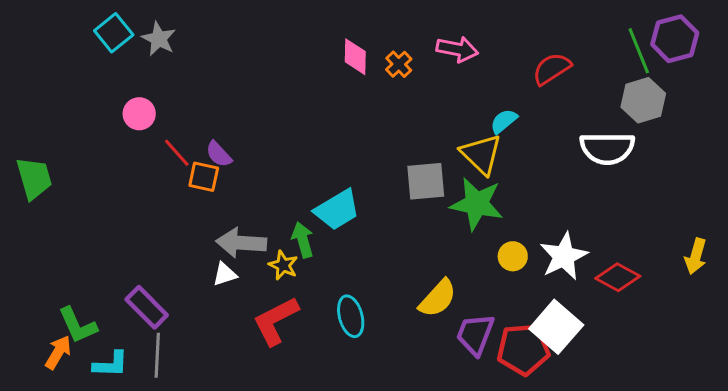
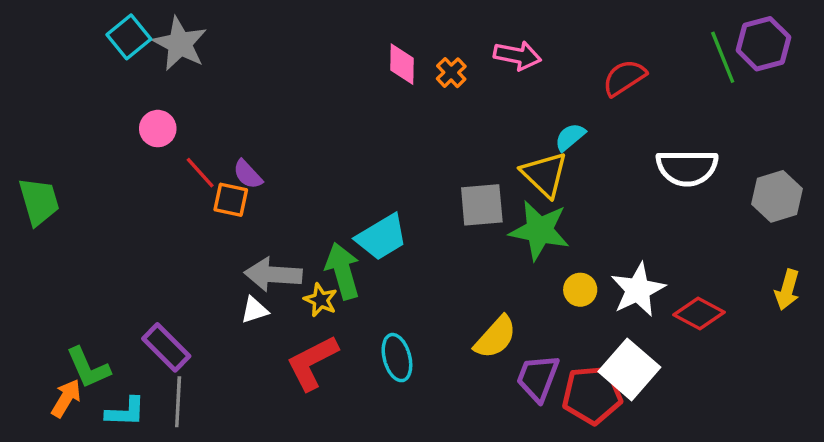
gray star: (159, 39) -> (180, 44), size x1.4
gray hexagon: (643, 100) -> (777, 196), moved
green arrow: (303, 240) -> (343, 271), size x1.4

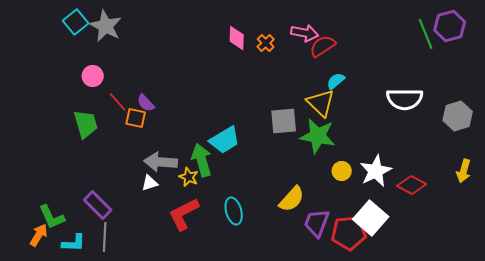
red semicircle: (624, 78) -> (323, 46), moved
green trapezoid: (39, 201) -> (86, 124), moved

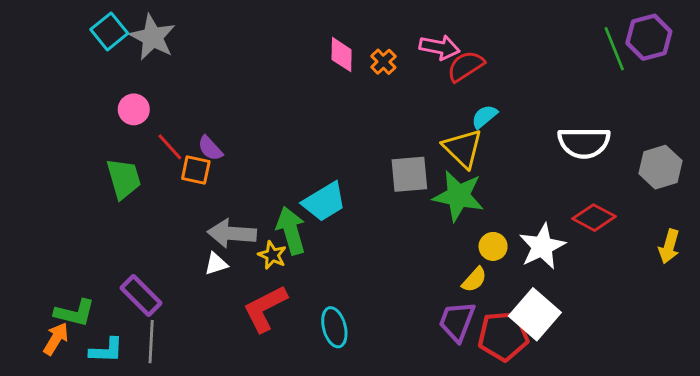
red diamond: (412, 185) -> (594, 218), moved
yellow semicircle: (292, 199) -> (474, 280), moved, size x0.7
cyan ellipse: (234, 211) -> (334, 327), moved
green L-shape: (52, 217) -> (75, 313), turned -52

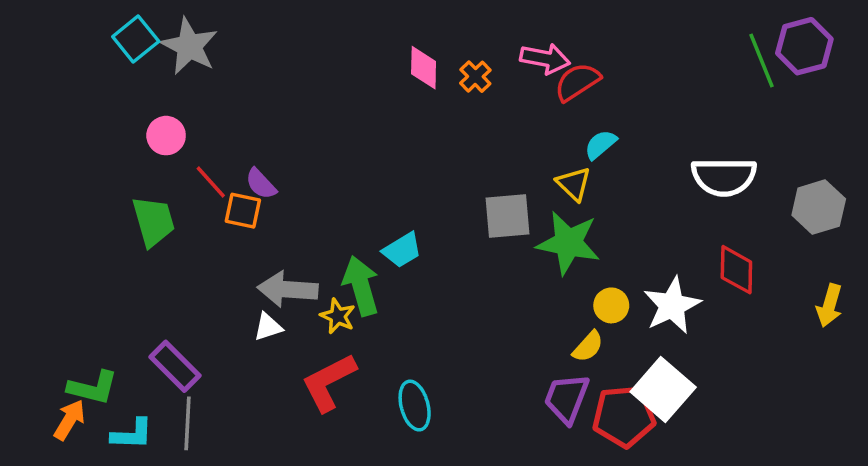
yellow triangle: (463, 148) -> (574, 184), size x0.7
cyan trapezoid: (324, 202) -> (402, 250), size x0.7
red diamond: (594, 218) -> (736, 270), turned 63

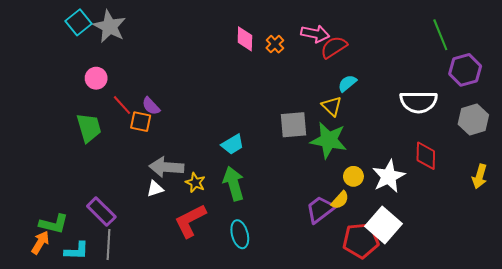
purple hexagon: (804, 46) -> (465, 70), moved
green arrow: (361, 286) -> (234, 184), moved
purple trapezoid: (567, 398) -> (320, 209), moved, turned 32

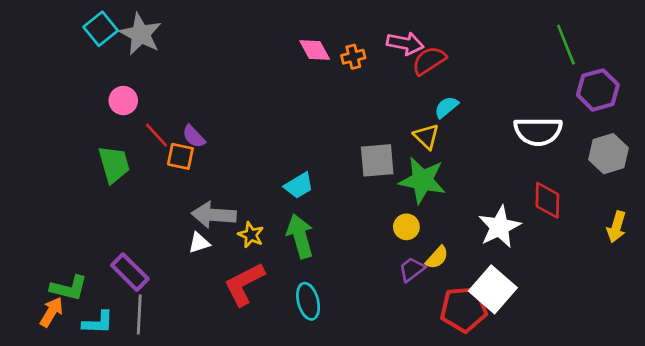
pink diamond: (245, 39) -> (315, 50), turned -30
orange cross: (275, 44) -> (353, 57), turned 30
yellow circle: (353, 176) -> (406, 227), moved
purple trapezoid: (320, 209) -> (412, 269), size x0.7

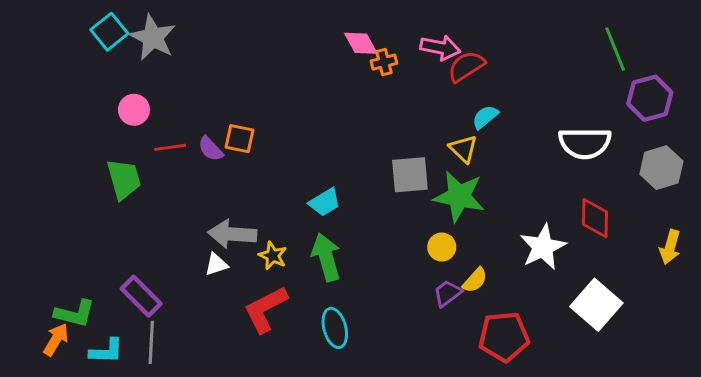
pink diamond: (315, 50) -> (361, 43), moved
red line: (157, 135) -> (170, 147), turned -56
orange square: (180, 156) -> (239, 139), moved
white square: (493, 289) -> (596, 305), moved

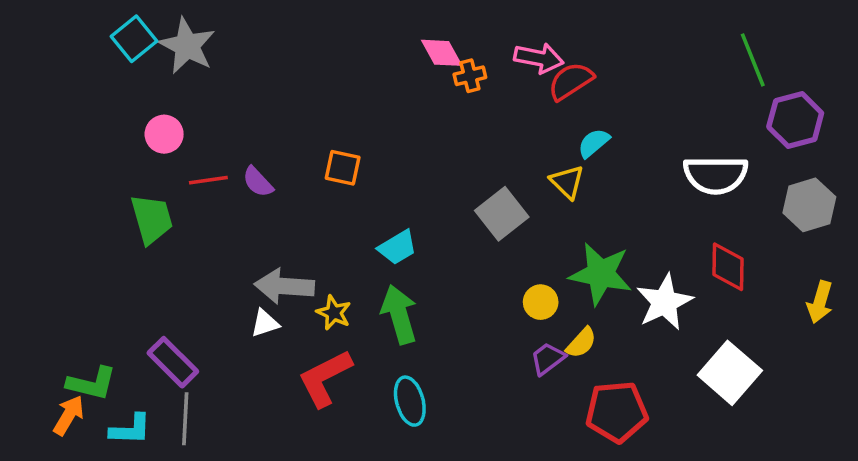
orange square: (239, 139) -> (343, 168), moved
gray square: (410, 175) -> (502, 214), turned -33
green star: (459, 196) -> (601, 274), moved

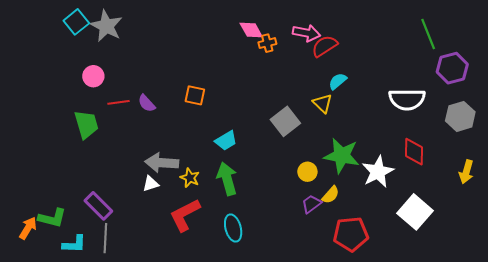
orange arrow: (69, 415) -> (28, 228), moved

